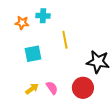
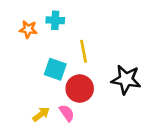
cyan square: (33, 54) -> (55, 69), moved, turned 30
red circle: (83, 88) -> (80, 89), moved

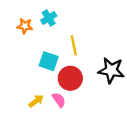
cyan cross: (55, 20) -> (49, 18), turned -35

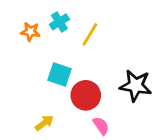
yellow line: (74, 45) -> (90, 34), moved, turned 42
pink semicircle: (59, 100) -> (101, 126), moved

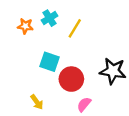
yellow arrow: (44, 123) -> (37, 102), turned 91
pink semicircle: (101, 126) -> (84, 104), turned -105

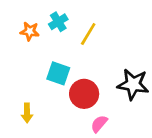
yellow arrow: (37, 102) -> (27, 113), moved, turned 35

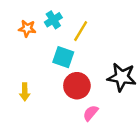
cyan square: (58, 73) -> (63, 57), moved
yellow arrow: (27, 113) -> (25, 92), moved

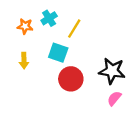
yellow arrow: (25, 92) -> (24, 61), moved
pink semicircle: (91, 113) -> (114, 98), moved

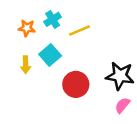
yellow line: (74, 29) -> (79, 30), turned 36
cyan square: (58, 53) -> (50, 55), moved, turned 30

